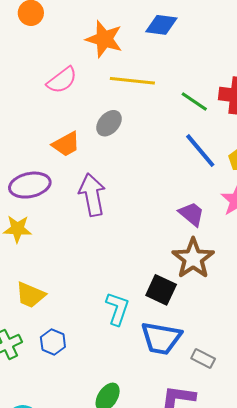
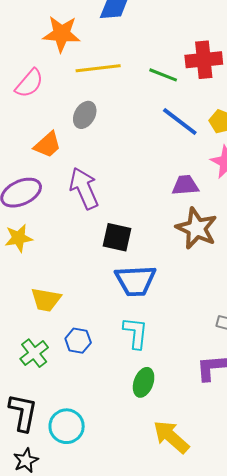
purple trapezoid: (192, 214) -> (185, 185), turned -32
black square: (161, 290) -> (117, 237), moved
cyan L-shape: (117, 309) -> (136, 333), moved
blue trapezoid: (161, 338) -> (135, 281), moved

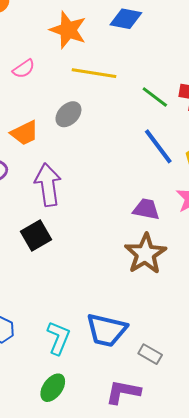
pink semicircle: (29, 83) -> (24, 69), size x0.7
black square: (117, 237) -> (36, 235), moved, turned 32
blue trapezoid: (135, 281) -> (107, 330), moved

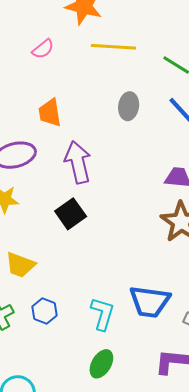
gray ellipse: (68, 114) -> (129, 106), moved, turned -32
orange trapezoid: (25, 133) -> (50, 113), turned 112

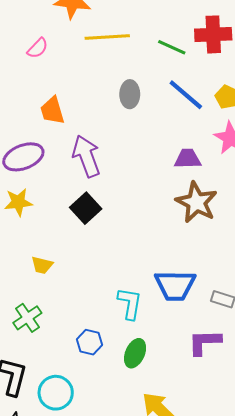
yellow trapezoid: (20, 265) -> (42, 265), size x0.7
blue hexagon: (45, 311) -> (90, 342), moved

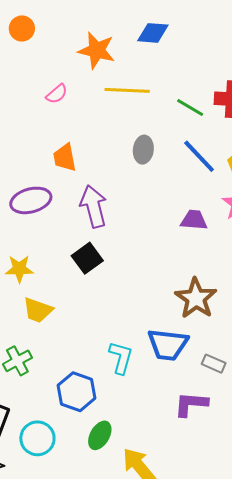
yellow star: (18, 202) -> (19, 269), moved
brown star: (197, 202) -> (196, 298), moved
yellow trapezoid: (42, 265) -> (38, 310), size x1.4
blue hexagon: (90, 342) -> (77, 392), size x1.5
green ellipse: (135, 353) -> (100, 435), moved

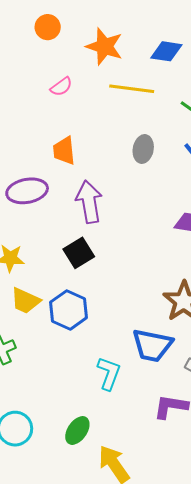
orange circle: (22, 28) -> (48, 27), moved
blue diamond: (153, 33) -> (166, 51), moved
cyan L-shape: (121, 358) -> (109, 373), moved
blue hexagon: (77, 392) -> (68, 310), moved

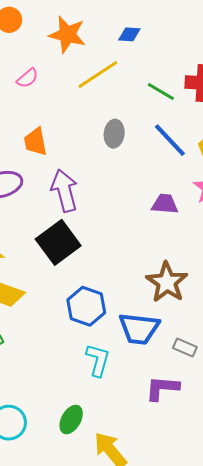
blue diamond: (166, 51) -> (129, 34), size x0.7
yellow line: (132, 89) -> (98, 74), turned -36
black square: (79, 253) -> (58, 242), size x1.4
blue hexagon: (68, 310) -> (86, 306), moved

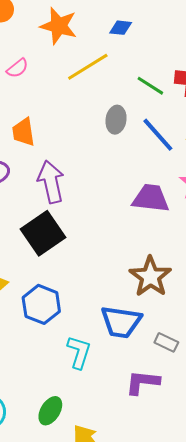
gray ellipse: (114, 134) -> (116, 120), moved
purple trapezoid: (165, 204) -> (151, 198), size x1.4
blue hexagon: (86, 306) -> (41, 304), moved

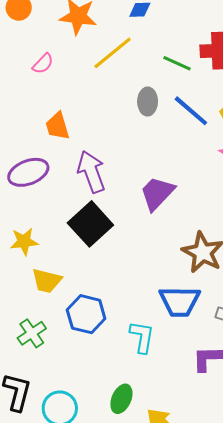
purple trapezoid: (151, 198) -> (157, 193), moved, turned -45
blue hexagon: (41, 304) -> (86, 314), moved

